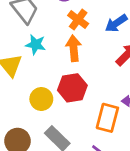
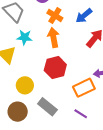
yellow circle: (41, 99) -> (25, 85), moved
orange rectangle: (107, 118) -> (84, 88), turned 55

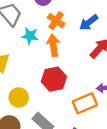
cyan star: (25, 37) -> (30, 36), moved

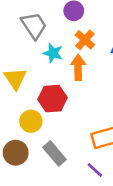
red hexagon: (54, 79) -> (53, 99), moved

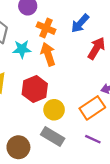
yellow circle: (31, 121) -> (54, 110), moved

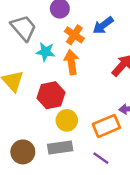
blue arrow: (80, 23) -> (103, 25), moved
gray rectangle: (53, 136) -> (60, 148), turned -50

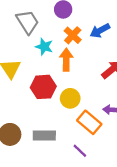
yellow circle: (67, 120) -> (70, 98), moved
orange rectangle: (106, 126) -> (89, 122), turned 55

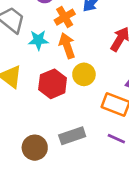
orange cross: (73, 35) -> (65, 17), turned 36
yellow circle: (70, 98) -> (84, 74), moved

